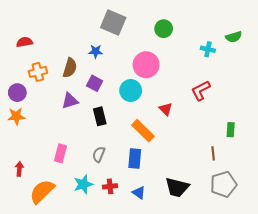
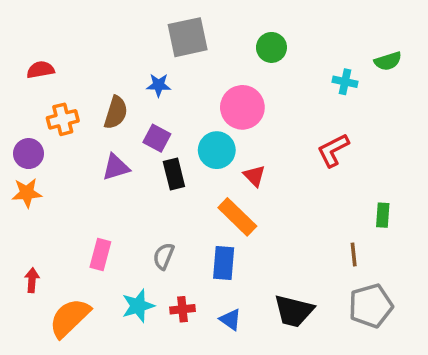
gray square: (113, 22) -> (188, 37), turned -35
red triangle: (166, 109) -> (254, 176), moved
black rectangle: (100, 116) -> (174, 174), moved

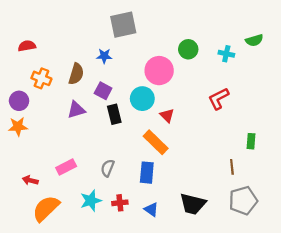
green circle: (271, 47) -> (188, 49), moved
orange cross: (63, 119) -> (41, 78), turned 36
pink rectangle: (100, 254) -> (66, 167), turned 48
red arrow: (32, 280) -> (30, 180), moved, turned -80

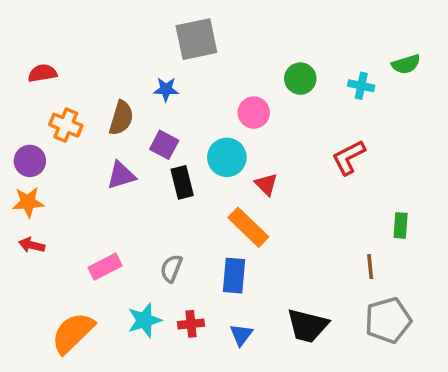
pink circle: (159, 71) -> (254, 113), size x0.7
red arrow: (30, 180) -> (32, 245), moved
blue triangle: (151, 210) -> (241, 335), turned 32

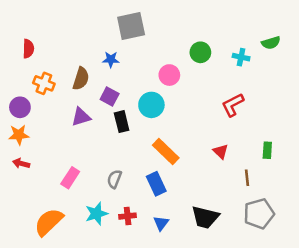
red semicircle: (42, 73) -> (28, 49), turned 102
red triangle: (266, 184) -> (221, 151), moved
pink rectangle: (105, 267) -> (70, 178), turned -30
blue rectangle: (234, 276) -> (156, 184), turned -30

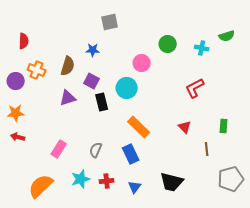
gray square: (131, 26) -> (110, 22), size x0.7
purple circle: (20, 107) -> (16, 81), moved
gray pentagon: (259, 214) -> (231, 179), moved

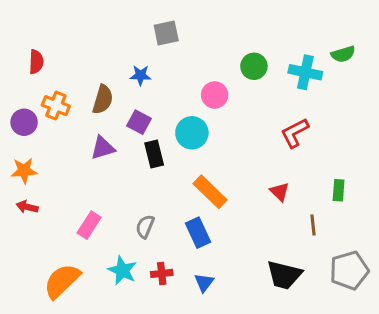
cyan cross: (202, 48) -> (305, 72), size x1.5
cyan star: (81, 179) -> (122, 270), turned -30
black trapezoid: (172, 182) -> (284, 275), moved

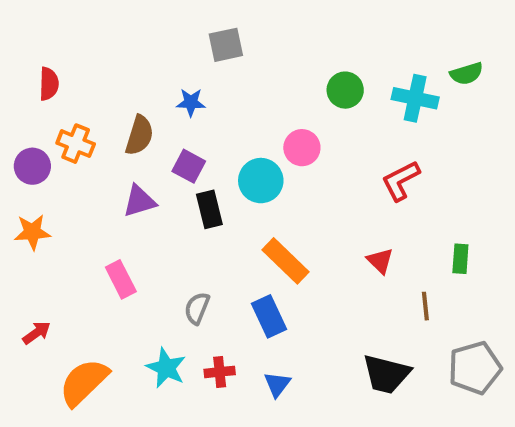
pink circle: (215, 95) -> (302, 148), moved
red arrow: (27, 207) -> (36, 333), moved, turned 130
pink rectangle: (89, 225) -> (121, 279), moved, turned -60

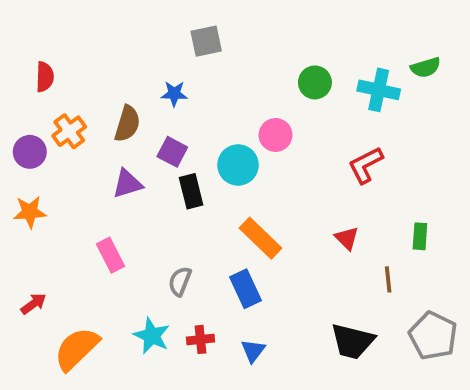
orange cross: (76, 144) -> (69, 131), turned 32
gray pentagon: (475, 368) -> (433, 336), turned -30

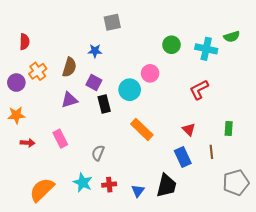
blue rectangle: (246, 289) -> (183, 157), moved
red arrow: (34, 304) -> (28, 143), moved, turned 40
gray pentagon: (433, 336) -> (236, 183), turned 30
black trapezoid: (352, 341) -> (166, 186), moved, turned -90

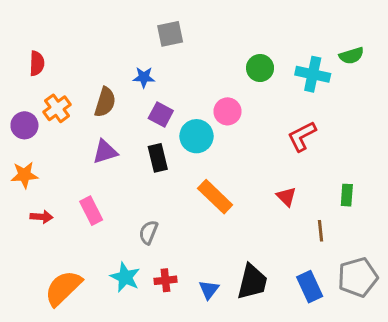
purple square: (94, 83) -> (161, 115), moved
blue rectangle: (183, 157) -> (310, 287), moved

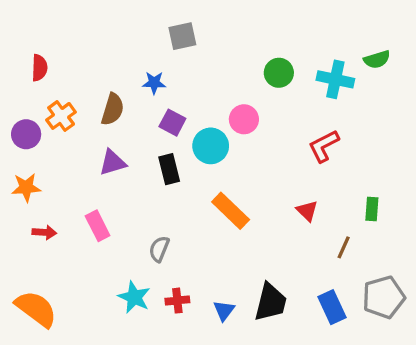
brown line: (320, 231) -> (344, 247), turned 30
orange semicircle: (63, 288) -> (36, 309), moved, turned 81

